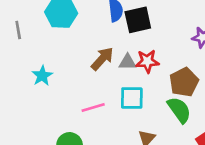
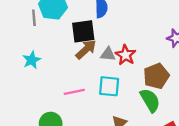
black square: (138, 20) -> (83, 31), moved
gray line: (18, 30) -> (34, 18), moved
red star: (147, 61) -> (126, 55), turned 30

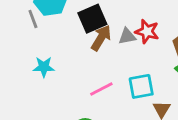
cyan star: (32, 60) -> (44, 67), turned -30
cyan square: (109, 86) -> (141, 86), moved

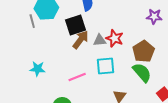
cyan star: (44, 67) -> (38, 69), moved
cyan square: (141, 86) -> (105, 66), moved

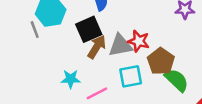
gray triangle: (100, 40) -> (120, 45), size x1.5
brown pentagon: (144, 51) -> (161, 61), moved
cyan star: (38, 69) -> (71, 79), moved

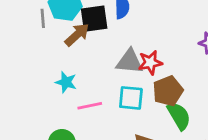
black square: (89, 29) -> (94, 19), moved
red star: (139, 41) -> (150, 63), turned 30
brown arrow: (97, 47) -> (77, 35), moved

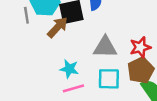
red star: (150, 63) -> (140, 47), moved
cyan star: (66, 82) -> (69, 69), moved

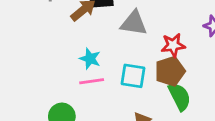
gray triangle: (105, 47) -> (134, 23), moved

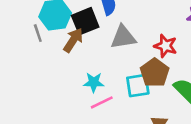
red star: (173, 45) -> (166, 46), turned -30
brown pentagon: (170, 71) -> (155, 73), moved

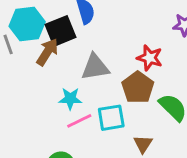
gray triangle: (123, 37) -> (95, 67), moved
cyan square: (138, 86) -> (111, 118), moved

